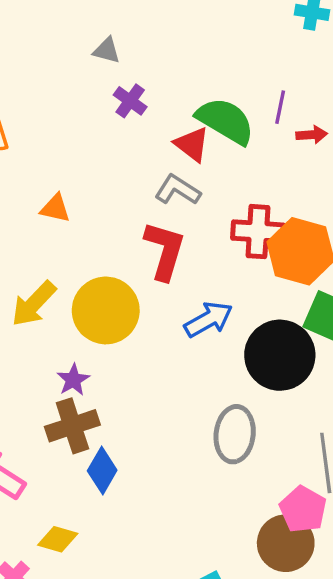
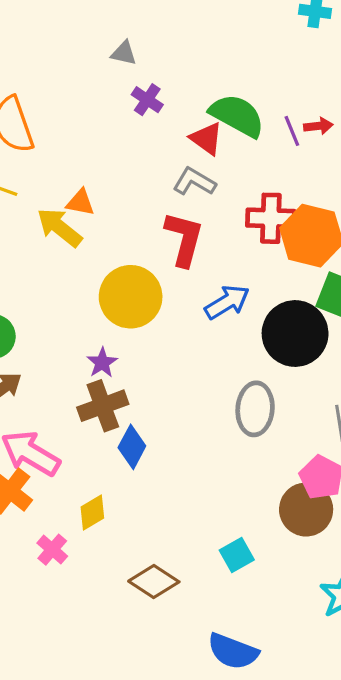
purple line: (280, 107) -> (292, 131), moved, turned -32
yellow arrow: (34, 304) -> (59, 227), moved, turned 87
yellow diamond: (58, 539) -> (92, 513), turned -45

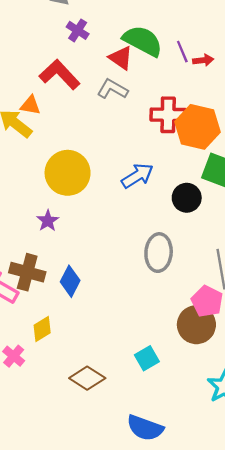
red arrow: (318, 126) -> (203, 60), moved
red L-shape: (184, 239) -> (60, 75), moved, turned -57
black circle: (295, 334) -> (187, 198), size x0.6
brown cross: (103, 406) -> (27, 272), moved, turned 36

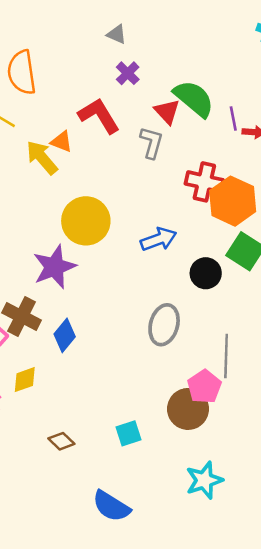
gray L-shape: (112, 89) -> (151, 143), turned 64
purple star: (48, 221) -> (54, 267), size x1.8
brown diamond: (87, 378) -> (61, 441), size x0.7

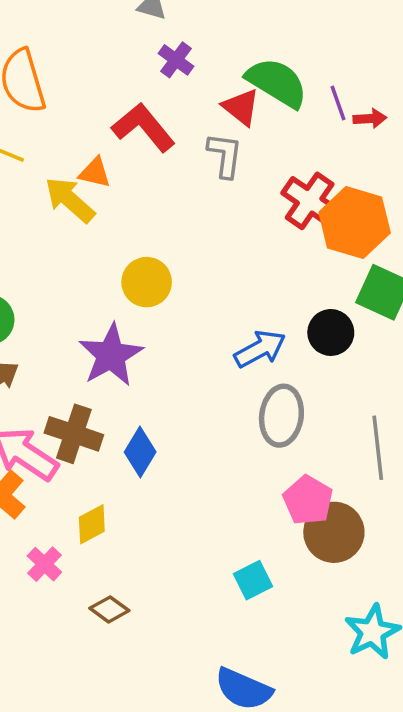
red cross: (204, 182) -> (310, 201), turned 30
yellow circle: (86, 221) -> (147, 282), size x0.7
blue arrow: (159, 239) -> (260, 349), moved
pink pentagon: (204, 387) -> (308, 500), moved
brown diamond: (61, 441) -> (109, 609), moved

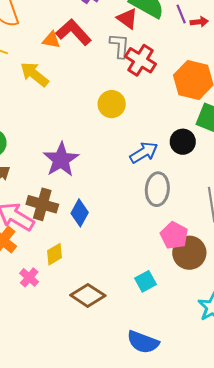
orange triangle: (95, 173) -> (51, 40), moved
red cross: (310, 201) -> (141, 60), moved
yellow circle: (147, 282) -> (112, 104), moved
brown diamond: (109, 609) -> (88, 295), moved, size x1.6

